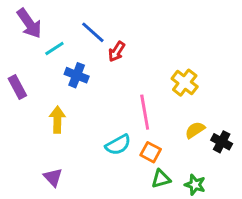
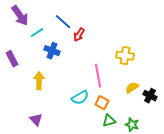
yellow cross: (185, 83) -> (125, 56), turned -30

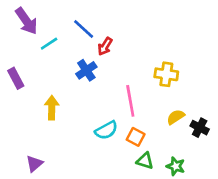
blue cross: (52, 51) -> (86, 70), moved, turned 35
purple triangle: (36, 120) -> (34, 164), moved, turned 32
green triangle: (109, 121) -> (145, 161), turned 32

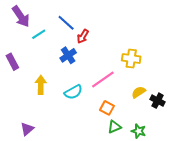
pink line: (130, 101) -> (103, 80), turned 65
cyan semicircle: (106, 130) -> (73, 92), moved
green triangle: (145, 161) -> (114, 127), turned -40

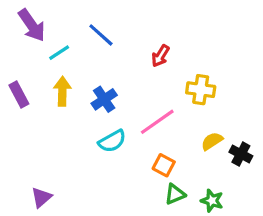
red arrow: (83, 36) -> (160, 56), moved
blue cross: (68, 55) -> (104, 99), moved
yellow arrow: (41, 85) -> (62, 91), moved

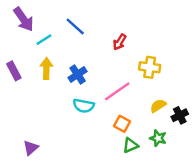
cyan semicircle: (112, 141) -> (84, 106), turned 40
black cross: (241, 154) -> (180, 115), turned 35
green star: (212, 201) -> (158, 138), moved

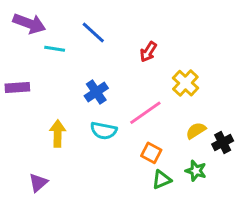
purple arrow: (24, 19) -> (29, 24), turned -35
cyan line: (44, 40) -> (55, 49), turned 42
yellow cross: (150, 67) -> (185, 83), turned 35
yellow arrow: (46, 68) -> (58, 134), moved
purple rectangle: (14, 71) -> (17, 87), turned -66

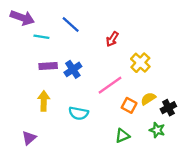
purple rectangle: (17, 87) -> (48, 66), moved
cyan semicircle: (104, 131) -> (79, 113), moved
orange square: (151, 153) -> (129, 105), moved
green star: (196, 171) -> (157, 130), moved

